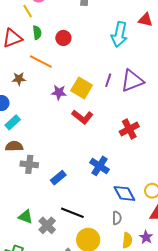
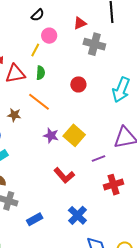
yellow line: (28, 11) -> (35, 50), turned 48
red circle: (63, 38) -> (78, 84), moved
purple line: (108, 80) -> (99, 159), moved, turned 40
red L-shape: (82, 117) -> (64, 175), moved

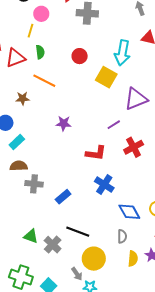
yellow square: (74, 135) -> (106, 77), moved
purple star: (51, 136) -> (64, 123), moved
red L-shape: (64, 175) -> (96, 153), moved, turned -30

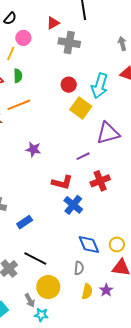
red circle: (80, 56) -> (69, 85), moved
orange line: (44, 81) -> (19, 105), turned -55
blue cross: (104, 185) -> (73, 205), moved

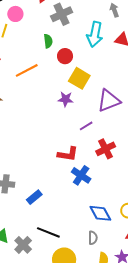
gray cross: (69, 43) -> (62, 14), turned -30
green semicircle: (18, 76) -> (48, 41), moved
cyan arrow: (100, 86) -> (95, 34), moved
orange line: (19, 105) -> (27, 70), moved
purple star: (33, 149) -> (66, 99), moved

